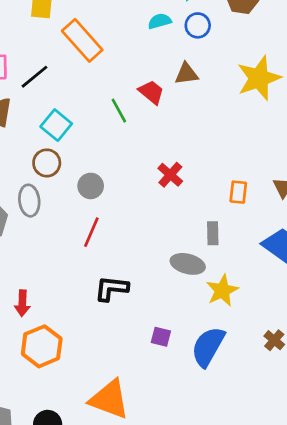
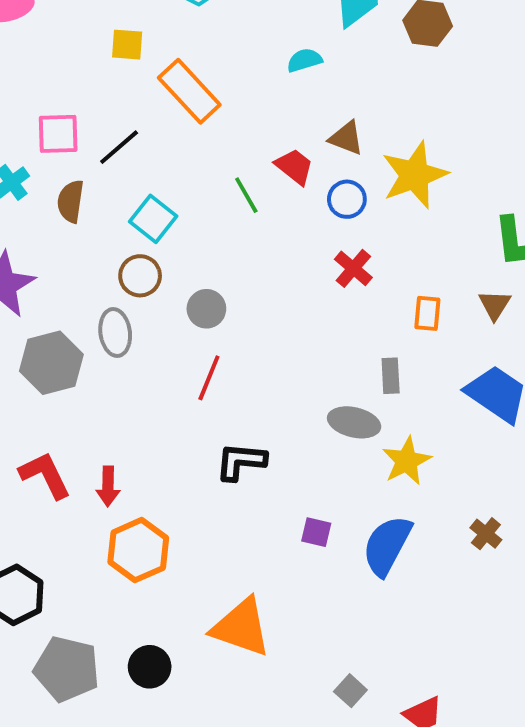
blue circle: (198, 25) -> (347, 199), moved
brown triangle: (186, 74) -> (346, 138), turned 30
yellow star: (259, 78) -> (415, 175), moved
red cross: (170, 175) -> (353, 268), moved

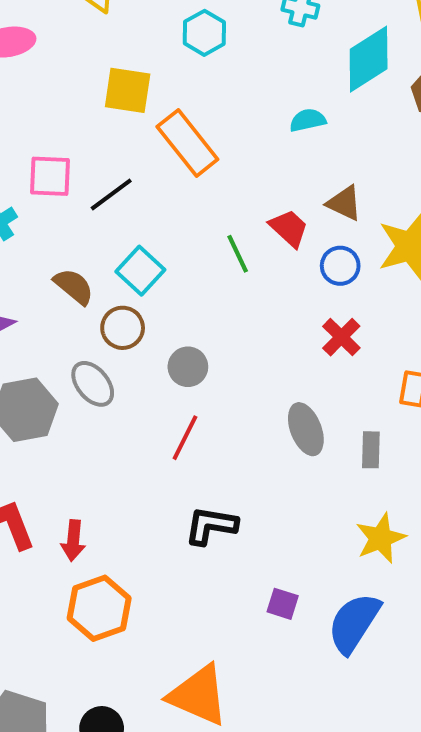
yellow square: (127, 45) -> (128, 90), size x1.4
brown semicircle: (71, 201) -> (74, 286), moved, turned 117
gray ellipse: (115, 333) -> (93, 384), turned -36
gray ellipse: (354, 422) -> (306, 429), moved, turned 51

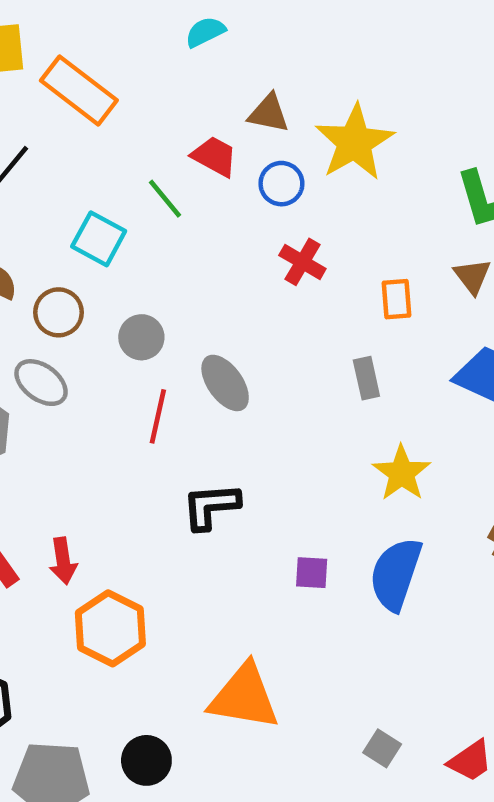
cyan square: (140, 271) -> (99, 239), moved
gray ellipse: (306, 429) -> (225, 383), moved

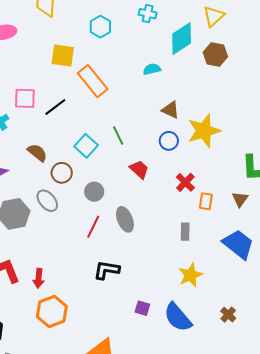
red trapezoid: (215, 156) -> (139, 169), moved
red cross: (302, 262) -> (185, 182), moved
blue semicircle: (396, 574) -> (178, 317), turned -72

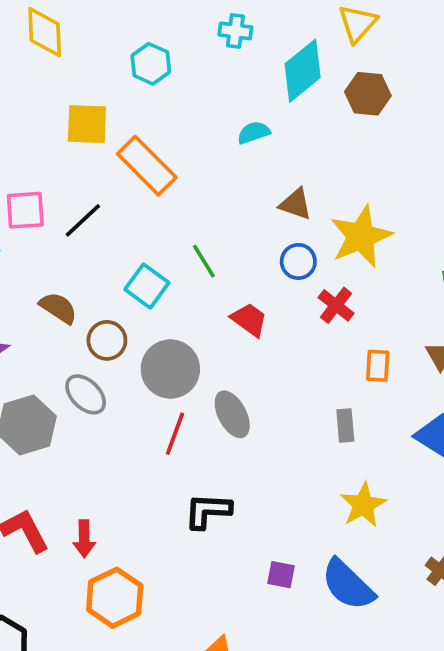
red cross: (185, 182) -> (336, 305), moved
gray circle: (94, 192) -> (170, 369), size x1.6

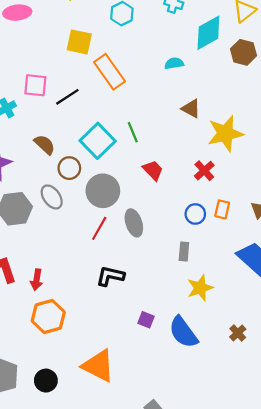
blue circle: (298, 261) -> (195, 214), moved
cyan square: (147, 286) -> (98, 141), size x1.4
gray rectangle: (345, 426) -> (184, 252), moved

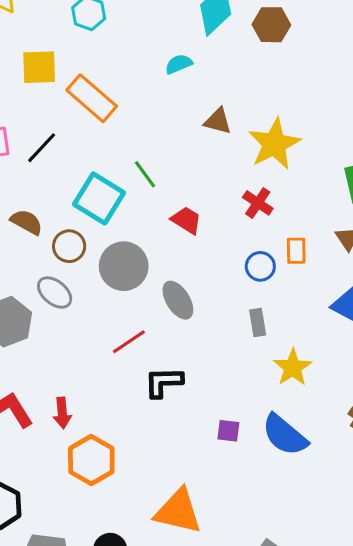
red line: (99, 228) -> (129, 342), moved, turned 40

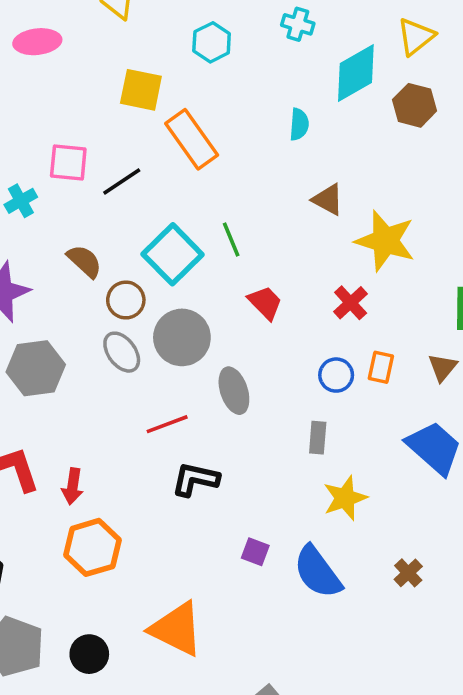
cyan semicircle: (179, 64) -> (299, 124), turned 104
yellow star: (274, 144) -> (385, 241), turned 30
gray ellipse: (55, 292) -> (122, 352), moved

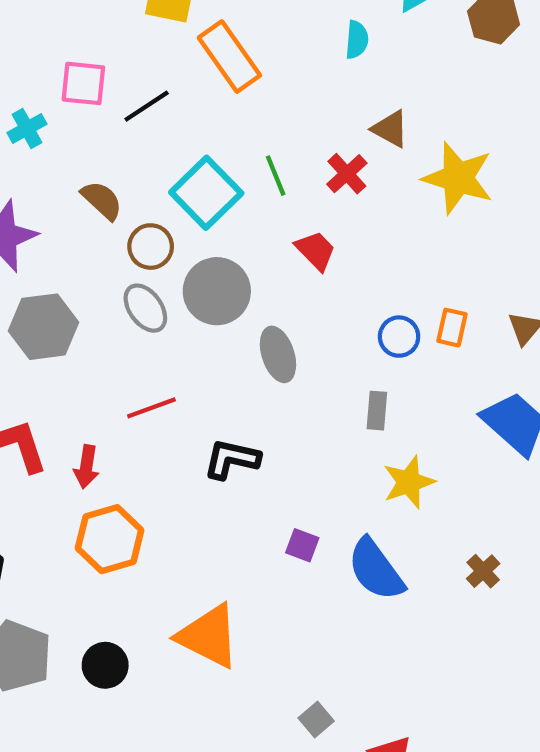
red cross: (351, 303) -> (347, 174), moved
red line: (167, 424) -> (151, 408), moved

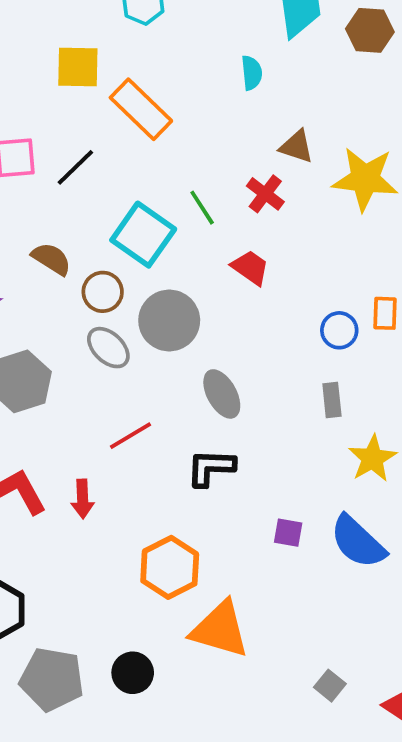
gray ellipse: (278, 354) -> (222, 394), moved
orange hexagon: (110, 539) -> (170, 567), moved

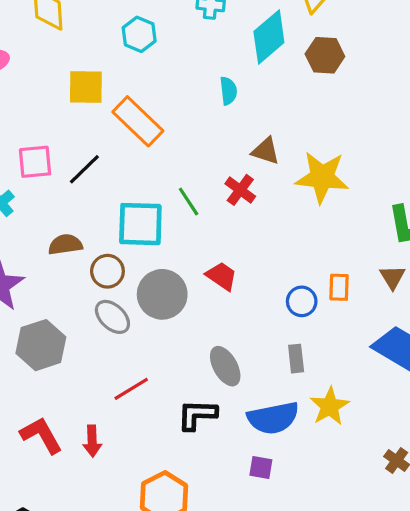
cyan square: (143, 235) -> (140, 224), turned -33
brown semicircle: (51, 259) -> (65, 244), turned -40
red trapezoid: (250, 268) -> (222, 276), moved
gray ellipse: (222, 394) -> (225, 366), moved
blue semicircle: (358, 542) -> (273, 418), moved, turned -54

